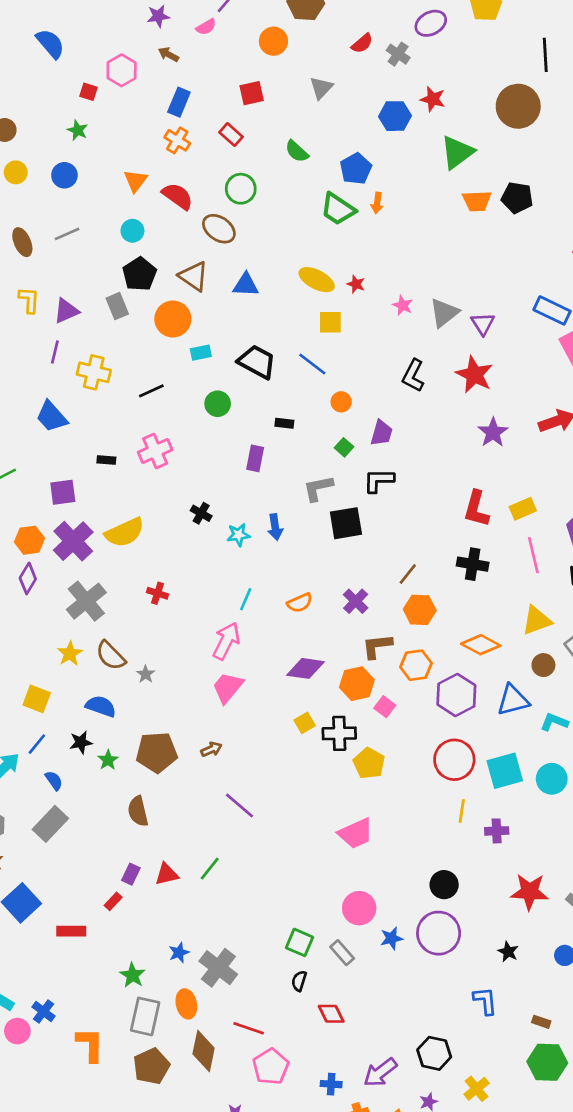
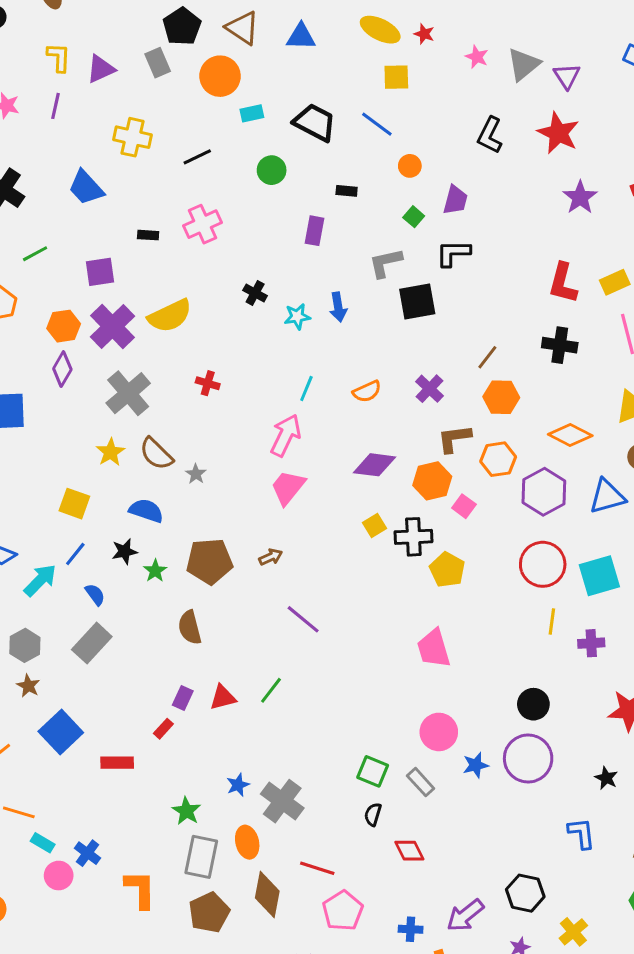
purple line: (55, 352) -> (56, 106), moved
pink trapezoid: (356, 833) -> (434, 648), turned 99

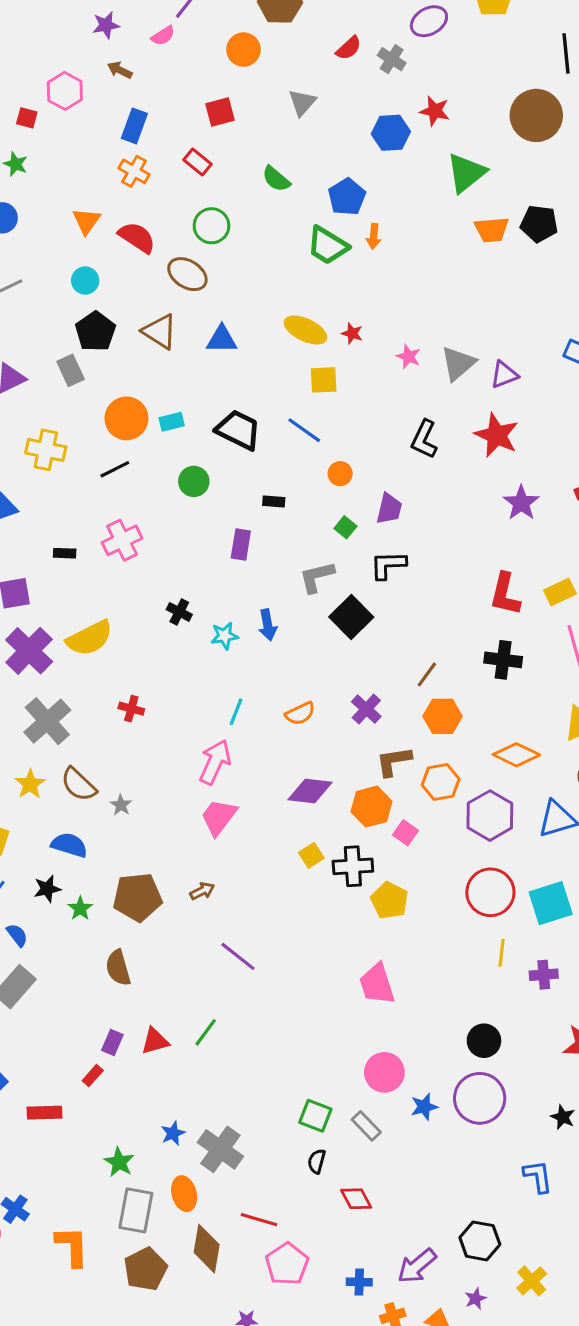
orange circle: (220, 76) -> (126, 418), moved
purple triangle: (567, 76) -> (504, 375), turned 44
black square: (417, 302) -> (351, 617), turned -33

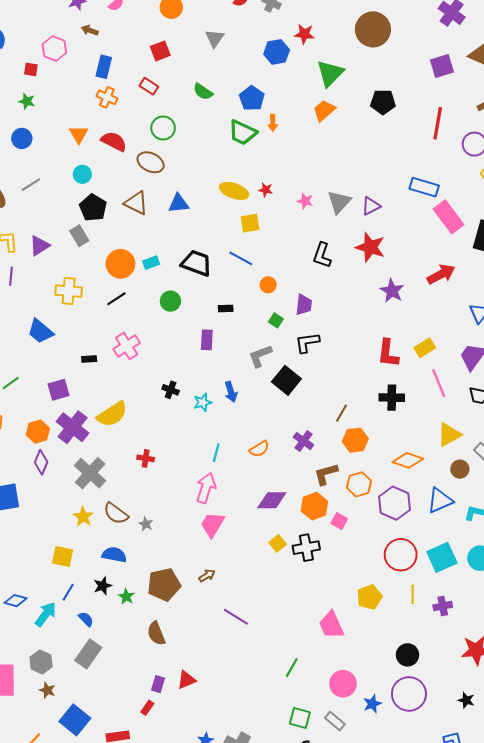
orange trapezoid: (492, 230) -> (324, 110), moved, turned 150
yellow pentagon: (390, 900) -> (369, 597), moved, turned 30
green line: (206, 1032) -> (292, 668), moved

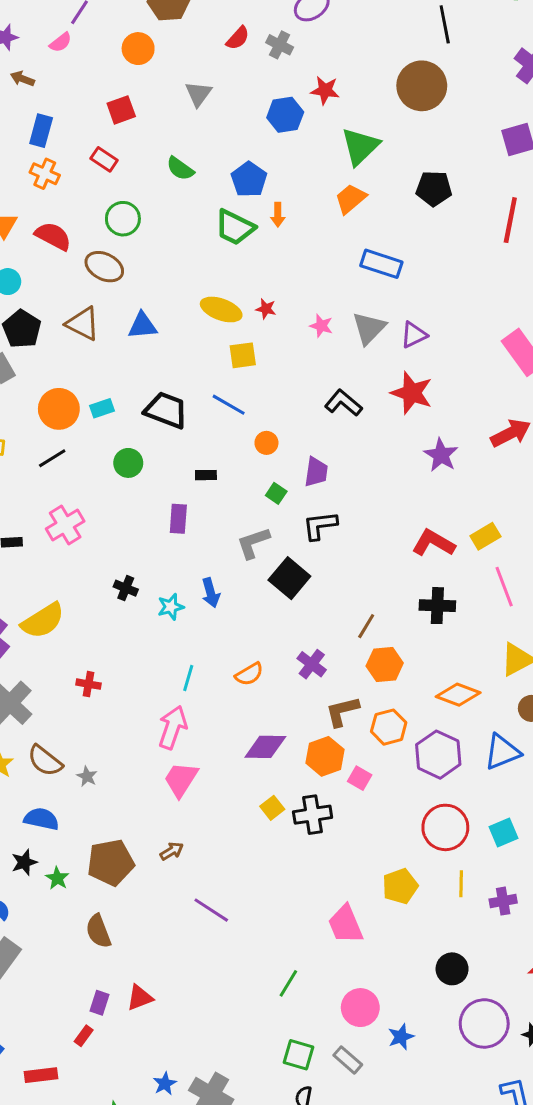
blue rectangle: (424, 187) -> (381, 264), moved
black L-shape: (322, 255) -> (343, 403), turned 110
red L-shape: (388, 353) -> (433, 543), turned 112
cyan square: (442, 557) -> (504, 832), size x0.7
purple circle: (409, 694) -> (484, 1023), moved

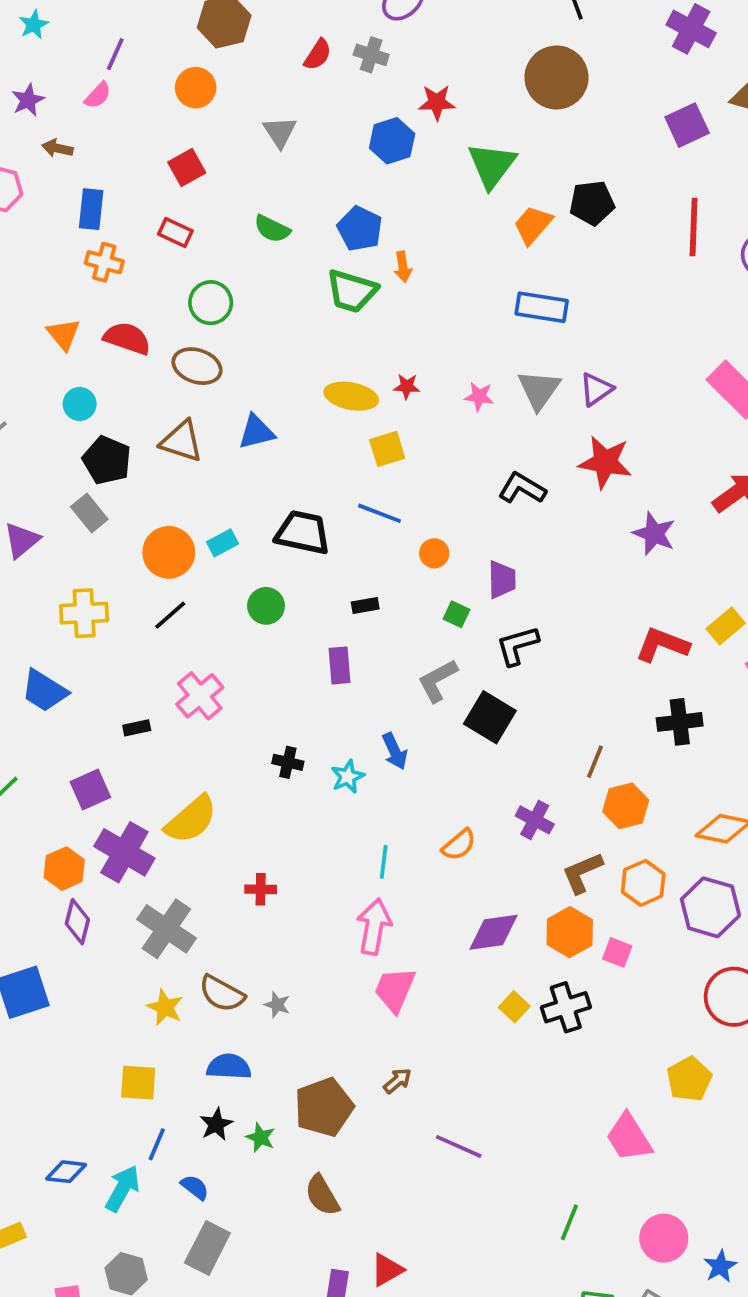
orange trapezoid: (351, 199) -> (533, 225), moved

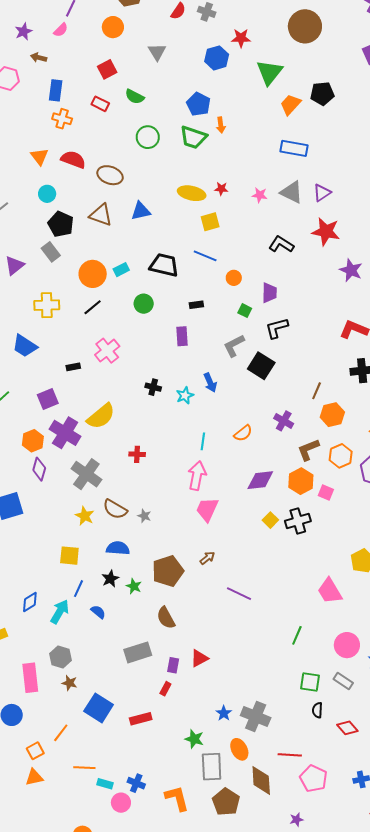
green semicircle: (272, 229) -> (135, 97), moved
green circle: (211, 303) -> (148, 137), moved
gray triangle: (539, 390) -> (292, 192), turned -40
blue diamond: (66, 1172) -> (30, 602), turned -40
gray rectangle: (207, 1248) -> (138, 652), moved, turned 44

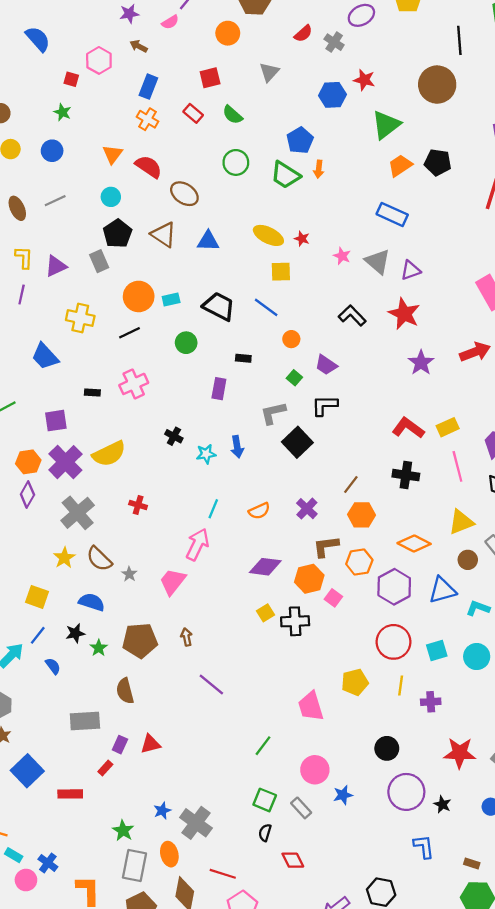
purple trapezoid: (269, 293) -> (326, 365), turned 110
pink trapezoid: (207, 509) -> (173, 582), moved
brown arrow: (207, 558) -> (186, 637), turned -77

